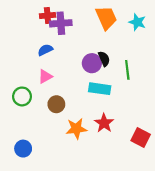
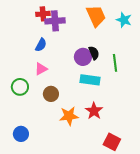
blue semicircle: (45, 50) -> (41, 45), turned 144
red square: (141, 137) -> (112, 142), moved

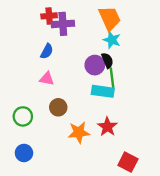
cyan star: (124, 20) -> (112, 40), moved
green line: (115, 63) -> (112, 78), moved
pink triangle: (41, 69) -> (47, 79), turned 40
green circle: (20, 87) -> (23, 116), moved

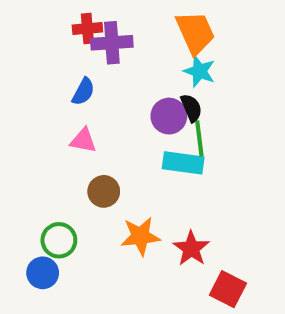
green circle: (23, 116) -> (59, 240), moved
red star: (107, 127) -> (191, 248), moved

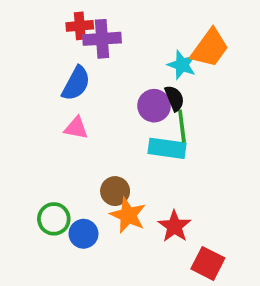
orange trapezoid: (195, 33) -> (210, 48), moved, turned 60
blue semicircle: (83, 92) -> (76, 83), size x1.4
brown circle: (104, 191) -> (115, 191), moved
orange star: (140, 236) -> (128, 215), turned 30
blue circle: (43, 273) -> (84, 234), moved

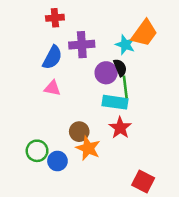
purple cross: (102, 39) -> (82, 45), moved
red star: (174, 226) -> (120, 128), moved

